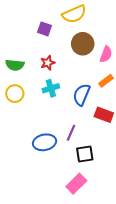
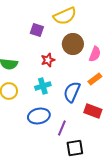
red star: (48, 63) -> (48, 60), moved
blue ellipse: (45, 142) -> (39, 116), moved

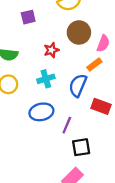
purple square: (37, 30) -> (28, 17), moved, turned -32
orange rectangle: (95, 79) -> (94, 64), moved

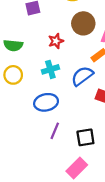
blue semicircle: (78, 85) -> (82, 76), turned 30
purple line: (67, 125) -> (55, 131), moved

